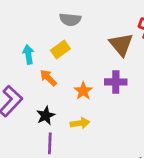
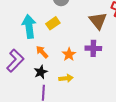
cyan arrow: (28, 54) -> (29, 26), size x1.6
orange arrow: (48, 78) -> (42, 52), moved

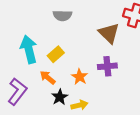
yellow rectangle: (53, 23) -> (56, 54), moved
black star: (41, 72) -> (60, 97), moved

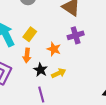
orange arrow: (48, 78) -> (27, 55), turned -112

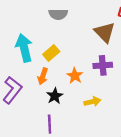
yellow arrow: (59, 73) -> (92, 102), moved

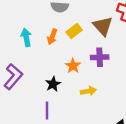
cyan arrow: (24, 48) -> (26, 37), size x0.7
yellow rectangle: (51, 53) -> (74, 31), moved
orange arrow: (43, 76) -> (52, 37), moved

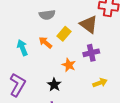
orange arrow: (52, 37) -> (45, 43), turned 120
yellow arrow: (88, 91) -> (100, 83), moved

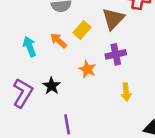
brown triangle: (89, 24) -> (113, 19), turned 36
yellow arrow: (100, 83) -> (126, 92), turned 104
black star: (54, 85) -> (52, 86), moved

